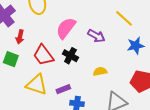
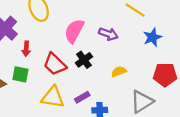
black cross: (70, 56) -> (84, 60), turned 35

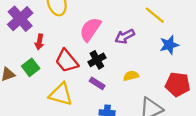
purple arrow: (108, 34) -> (125, 36), turned 126
green square: (20, 74) -> (31, 67), turned 35
purple rectangle: (82, 97) -> (97, 83), moved, turned 56

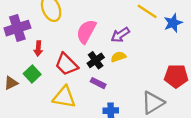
purple cross: (20, 19) -> (17, 28), turned 30
blue star: (169, 45) -> (173, 23), moved
yellow semicircle: (131, 76) -> (118, 57), moved

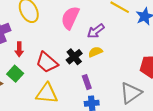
pink semicircle: (86, 31) -> (70, 18), moved
purple rectangle: (98, 83) -> (87, 82), moved, turned 48

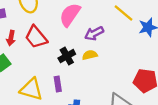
red trapezoid: (47, 62) -> (36, 37), moved
purple rectangle: (87, 82) -> (58, 84), moved

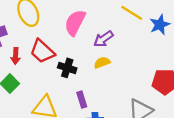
black cross: (67, 56) -> (67, 68), moved, turned -35
purple rectangle: (58, 84) -> (82, 100), moved

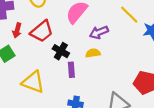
red trapezoid: (42, 51) -> (42, 31), turned -95
purple rectangle: (82, 100) -> (71, 70), moved

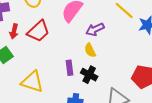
black cross: (61, 51) -> (89, 75), moved
yellow semicircle: (93, 53) -> (90, 50), turned -104

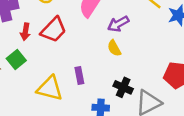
purple rectangle: (70, 68) -> (79, 76), moved
black cross: (89, 75) -> (123, 87), moved

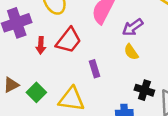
green square: (16, 60) -> (36, 92), moved
purple rectangle: (79, 76) -> (95, 69), moved

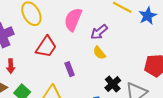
red arrow: (41, 45) -> (11, 66), moved
black cross: (144, 90) -> (113, 84), turned 35

